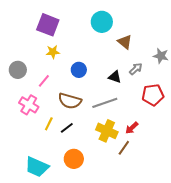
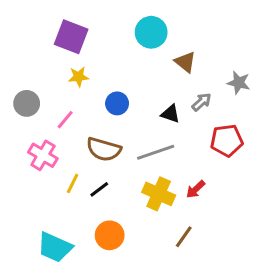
brown line: (124, 148) -> (184, 237), moved

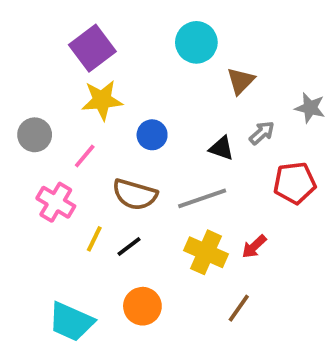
purple square: (71, 37) -> (92, 48), turned 32
brown triangle: (185, 62) -> (241, 81), turned 35
yellow star: (79, 77) -> (102, 100), size x1.5

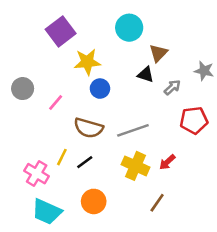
yellow star: (102, 100) -> (87, 62), moved
black triangle: (221, 148) -> (146, 75), moved
pink cross: (56, 202) -> (37, 174), moved

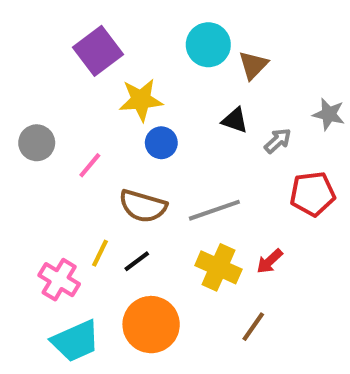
brown triangle: (158, 53) -> (253, 65), moved
orange circle: (94, 201) -> (151, 325), size x1.4
cyan trapezoid: (47, 212) -> (76, 341), turned -48

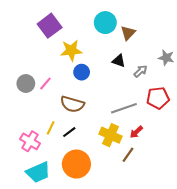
gray circle: (37, 143) -> (26, 84), moved
gray line: (214, 210) -> (124, 108), moved
brown line: (253, 327) -> (128, 155), moved

